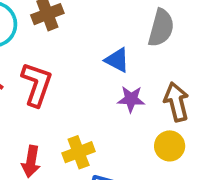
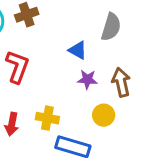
yellow circle: (170, 146) -> (104, 115), moved
yellow cross: (79, 152) -> (47, 118), turned 30

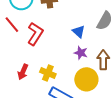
yellow circle: (104, 115) -> (86, 79), size x1.5

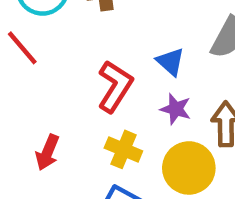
red L-shape: (35, 34) -> (115, 86), moved
yellow cross: (48, 73) -> (123, 149), moved

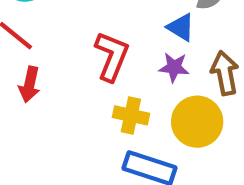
blue triangle: (170, 62) -> (181, 27), moved
red arrow: (47, 152) -> (30, 84), moved

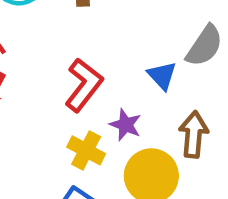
purple star: (174, 67) -> (126, 125), moved

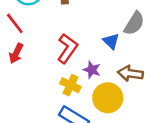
brown arrow: (194, 134) -> (130, 73), turned -85

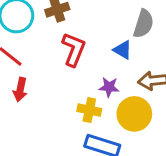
red L-shape: (67, 48) -> (74, 49), moved

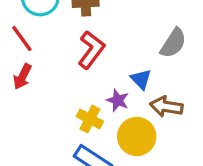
blue triangle: (123, 50) -> (141, 79), moved

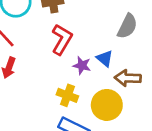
purple star: (118, 100) -> (82, 65), moved

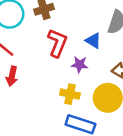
blue triangle: (105, 58) -> (93, 41), moved

